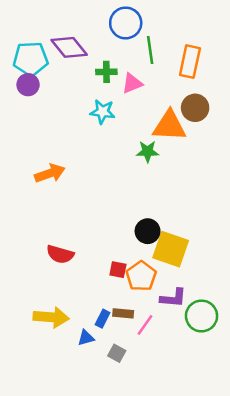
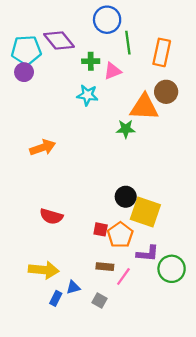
blue rectangle: (103, 319) -> (56, 298), moved

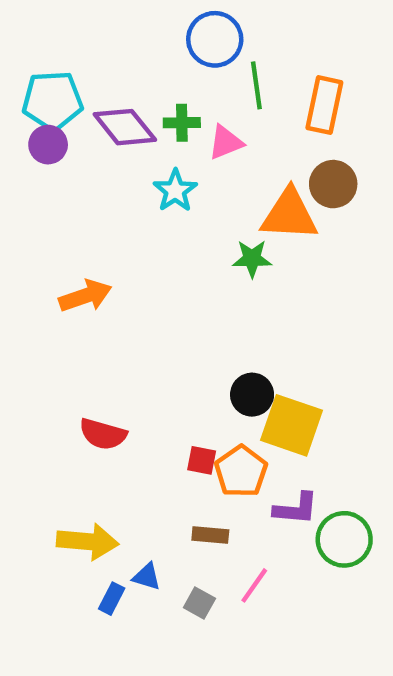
purple diamond: (59, 40) -> (125, 127), moved
cyan star: (87, 95) -> (175, 191), turned 30
pink line: (123, 276) -> (254, 585), moved
blue triangle: (73, 287) -> (147, 577), turned 32

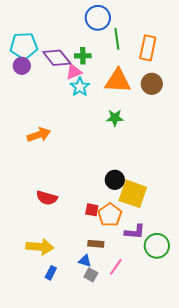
pink triangle: (226, 142) -> (74, 72), moved
orange triangle: (289, 215) -> (118, 81), moved
blue triangle: (147, 577) -> (85, 261), moved

